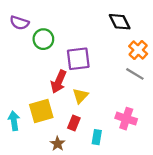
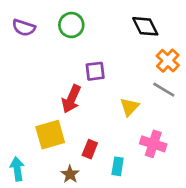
green circle: (43, 39) -> (71, 25), moved
purple square: (78, 59) -> (95, 71), size x0.7
yellow triangle: (80, 96) -> (129, 107), moved
cyan arrow: (14, 121) -> (17, 169), moved

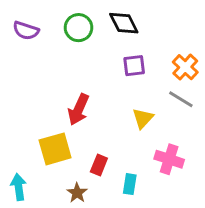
black diamond: (145, 26) -> (124, 23), moved
purple square: (95, 71) -> (134, 66), moved

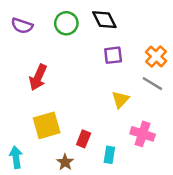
red arrow: (79, 109) -> (38, 77), moved

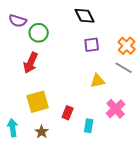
green circle: (66, 23) -> (39, 33), moved
yellow triangle: (120, 99) -> (98, 81), turned 35
pink cross: (143, 134) -> (116, 109), turned 30
brown star: (65, 162) -> (42, 132), moved

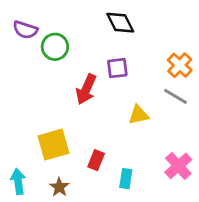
purple square: (92, 45) -> (117, 68), moved
red arrow: (31, 63) -> (86, 89), moved
pink cross: (116, 109) -> (178, 166), moved

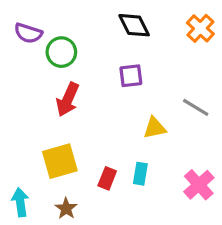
orange cross: (180, 65) -> (200, 28), moved
red arrow: (86, 89) -> (68, 99), moved
cyan rectangle: (126, 179) -> (140, 174), moved

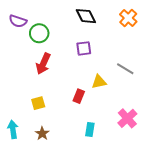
yellow square: (60, 161) -> (38, 103), size x0.6
cyan rectangle: (140, 174) -> (90, 129), moved
red rectangle: (107, 178) -> (79, 96), moved

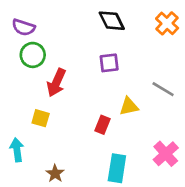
green circle: (39, 33) -> (33, 55), moved
yellow square: (38, 103) -> (41, 118), moved, turned 32
cyan arrow: (13, 129) -> (17, 150), moved
cyan rectangle: (90, 129) -> (117, 168), size x1.5

